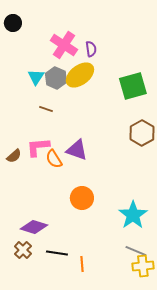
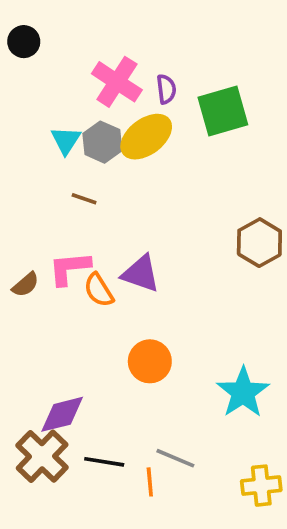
green square: (133, 86) -> (223, 111), moved
purple diamond: (34, 227) -> (62, 414), turned -32
brown cross: (23, 250) -> (42, 456), size x1.6
gray line: (136, 251) -> (175, 458), moved

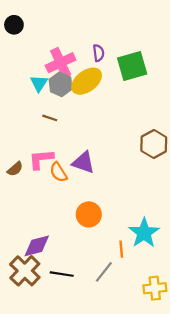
pink cross: (117, 82) -> (61, 63), moved, turned 32
gray line: (175, 458) -> (104, 272), turned -75
orange line: (150, 482) -> (121, 249), moved

